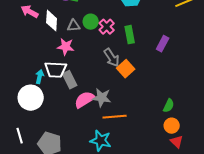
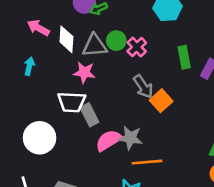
gray triangle: (74, 26) -> (95, 46), size x1.5
green rectangle: (130, 35) -> (184, 57), moved
cyan arrow: (40, 77) -> (29, 66), moved

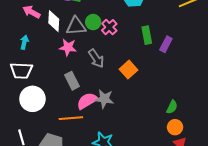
gray arrow: (143, 87) -> (96, 58), moved
white trapezoid: (72, 102) -> (21, 71), moved
orange line: (147, 162) -> (71, 118), moved

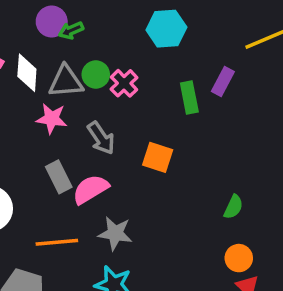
purple rectangle: (166, 44) -> (223, 82), moved
orange square: (129, 70) -> (158, 157), turned -30
gray star: (104, 99) -> (115, 233), moved
pink semicircle: (87, 101) -> (90, 189), moved
green semicircle: (172, 107) -> (233, 207), moved

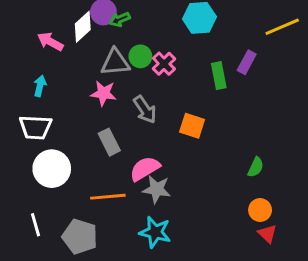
white diamond: (27, 73) -> (83, 27), moved, turned 44
pink semicircle: (90, 189) -> (145, 169), moved

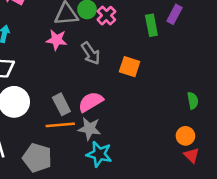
gray rectangle: (109, 142) -> (61, 104), moved
green semicircle: (256, 167) -> (193, 101), moved, turned -35
gray star: (157, 189) -> (89, 129), moved

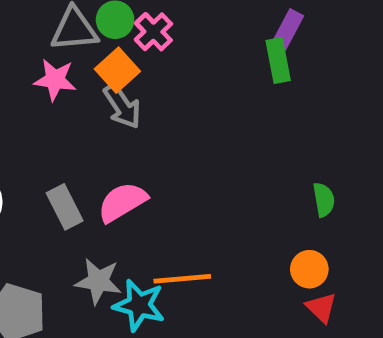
green rectangle: (151, 25) -> (278, 61), moved
orange square: (130, 67) -> (117, 70), moved, turned 30
orange line: (60, 125) -> (182, 279), moved
gray star: (89, 129) -> (98, 281), moved

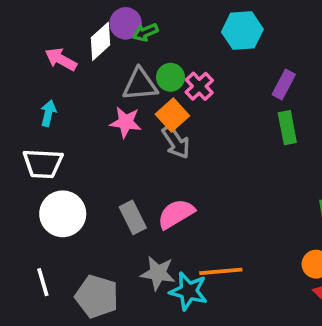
purple rectangle: (288, 29) -> (284, 84), moved
green rectangle: (278, 61) -> (287, 128), moved

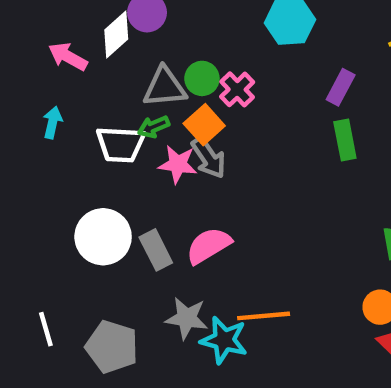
green arrow: (145, 32) -> (154, 127), moved
pink star: (126, 122) -> (178, 164), moved
white trapezoid: (43, 164) -> (121, 144), moved
white circle: (63, 214) -> (103, 237), moved

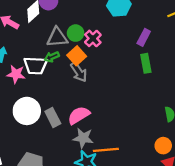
pink star: (178, 164) -> (16, 74), moved
gray star: (187, 318) -> (83, 138), moved

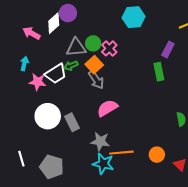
purple rectangle: (144, 37) -> (168, 49), moved
white trapezoid: (35, 66) -> (56, 74), turned -35
pink semicircle: (79, 115) -> (107, 108), moved
orange circle: (163, 146) -> (157, 155), moved

